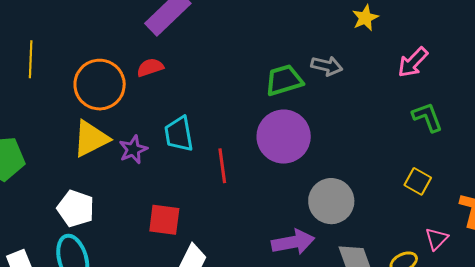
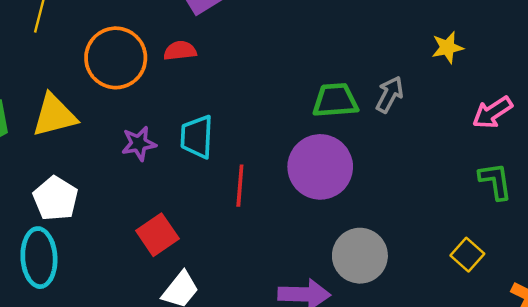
gray arrow: (327, 66) -> (390, 94), turned -88
yellow triangle: (91, 139) -> (54, 115), moved
red square: (164, 220) -> (157, 235), turned 36

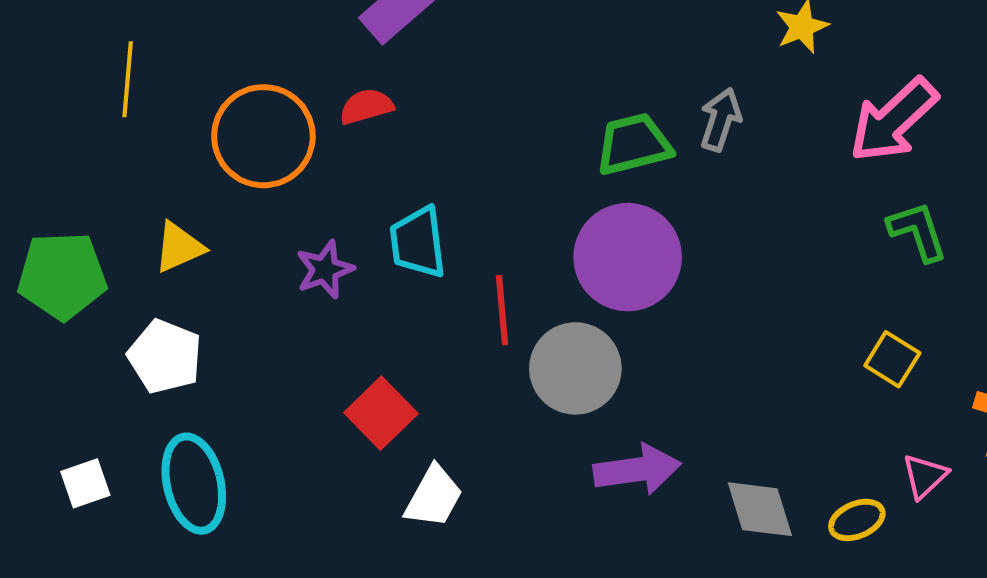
pink arrow: (492, 112) -> (893, 120), size x1.4
yellow triangle: (54, 115) -> (179, 247), size x0.7
white pentagon: (56, 198) -> (165, 357), moved
gray circle: (360, 256) -> (575, 368), moved

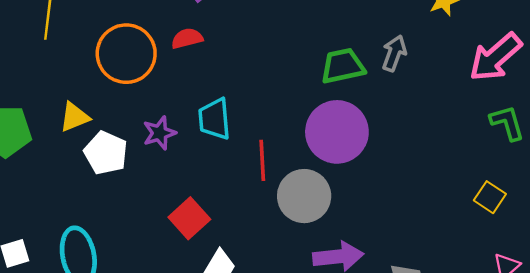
white pentagon: (165, 357) -> (106, 153), moved

